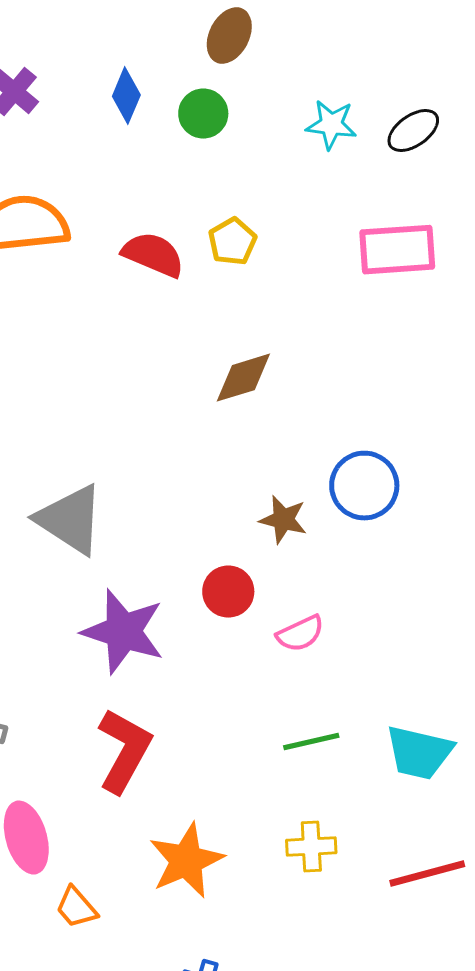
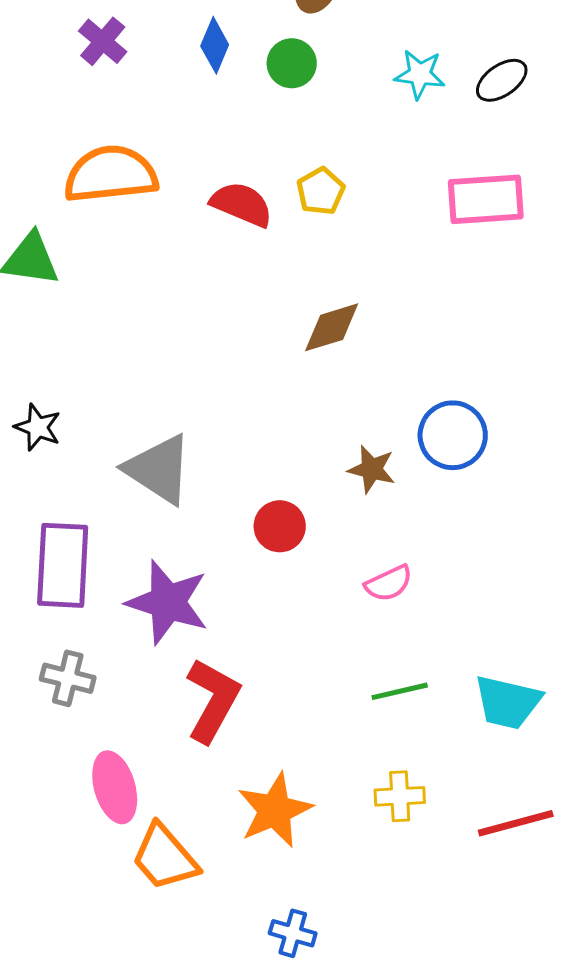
red circle: (228, 592) -> (280, 526), moved
purple star: (123, 632) -> (168, 602), moved
orange trapezoid: (76, 908) -> (165, 857), size x1.6

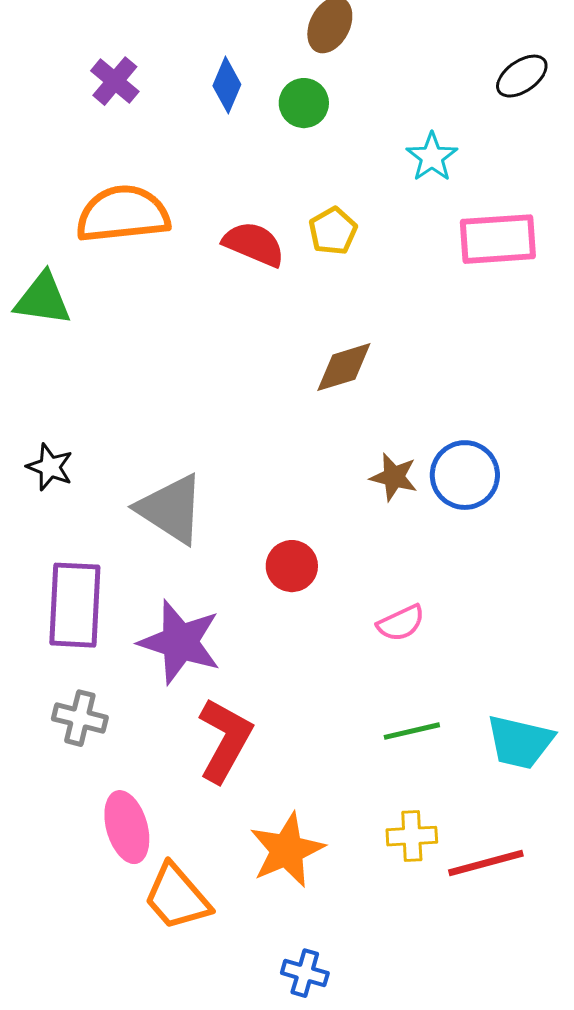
cyan star: (420, 74) -> (432, 157), moved, turned 30
black ellipse: (502, 80) -> (522, 76), moved
brown star: (372, 469) -> (394, 477), moved
red line: (516, 823) -> (486, 863), moved

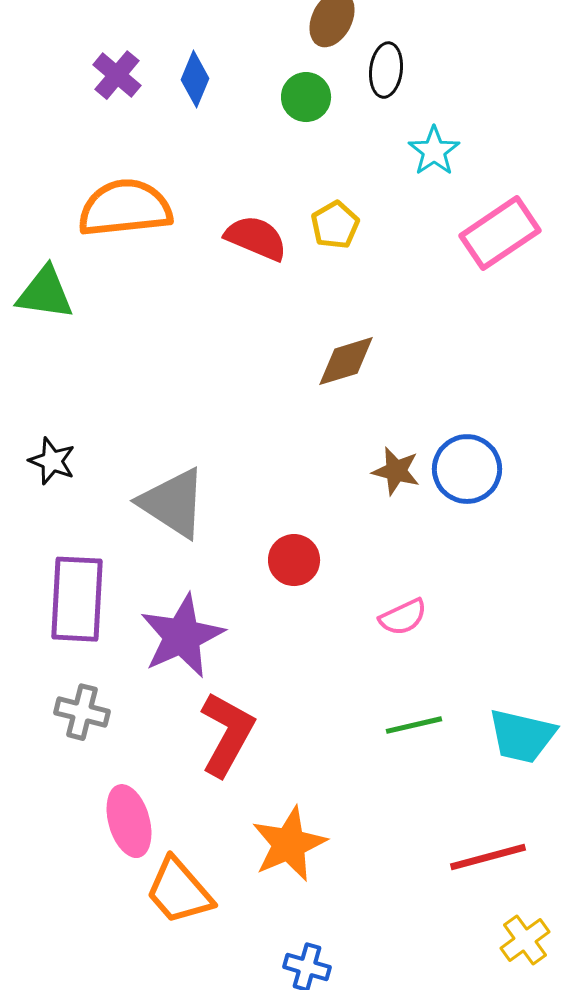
black ellipse: (522, 76) -> (386, 70), moved, turned -48
blue diamond: (227, 85) -> (195, 79), moved
pink rectangle: (498, 239) -> (500, 233), turned -30
purple star: (180, 642) -> (182, 636), turned 30
yellow cross: (412, 836) -> (525, 940), moved, turned -33

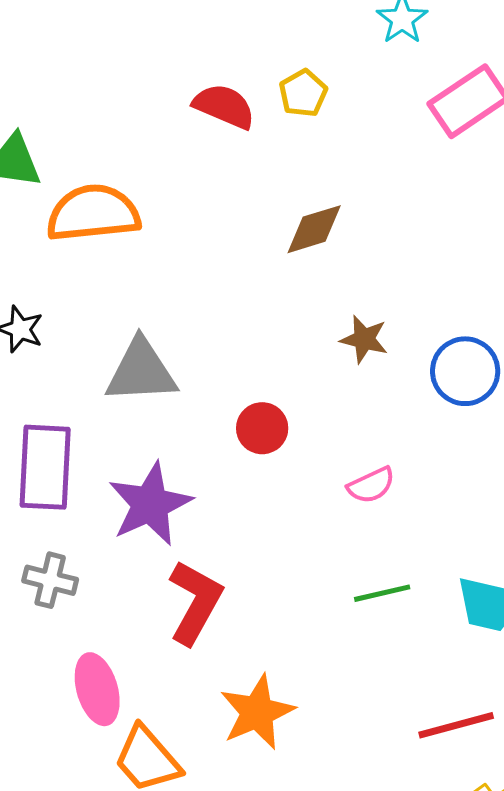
orange semicircle: (125, 208) -> (93, 213), moved
blue circle: (467, 469) -> (465, 371), moved
gray triangle: (173, 503) -> (141, 371), turned -36

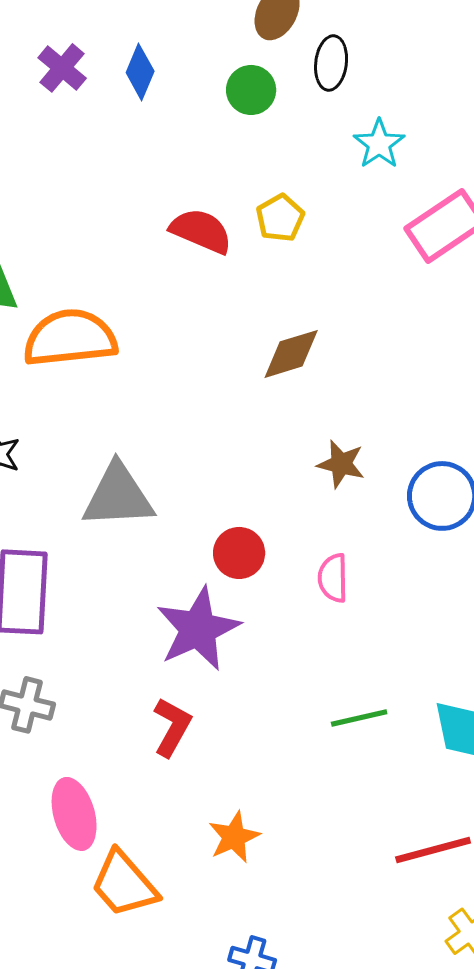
pink semicircle: (371, 485) -> (333, 578), moved, turned 114
purple star: (150, 504) -> (198, 629), moved
red L-shape: (195, 602) -> (172, 727), size x0.7
orange star: (257, 712) -> (234, 837), size x0.7

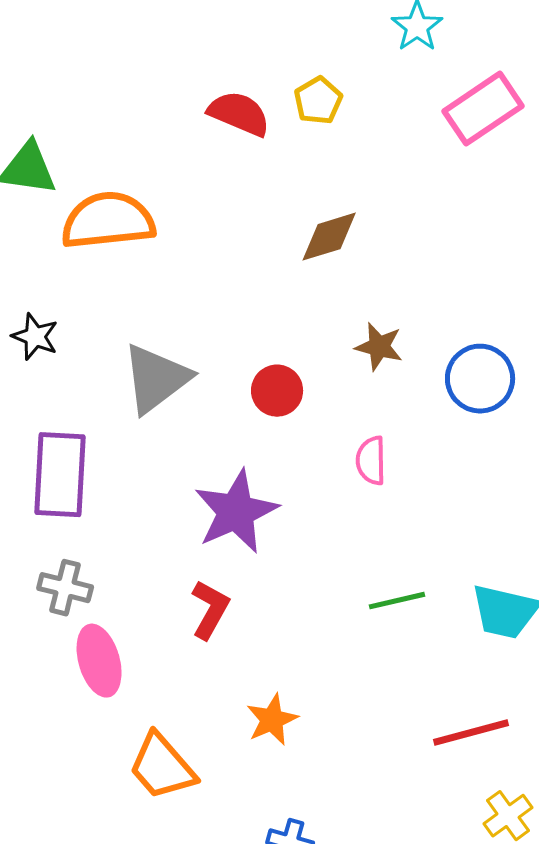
gray triangle: (118, 496) -> (156, 379), turned -34
red circle: (239, 553) -> (277, 391), moved
pink ellipse: (74, 814) -> (99, 661), moved

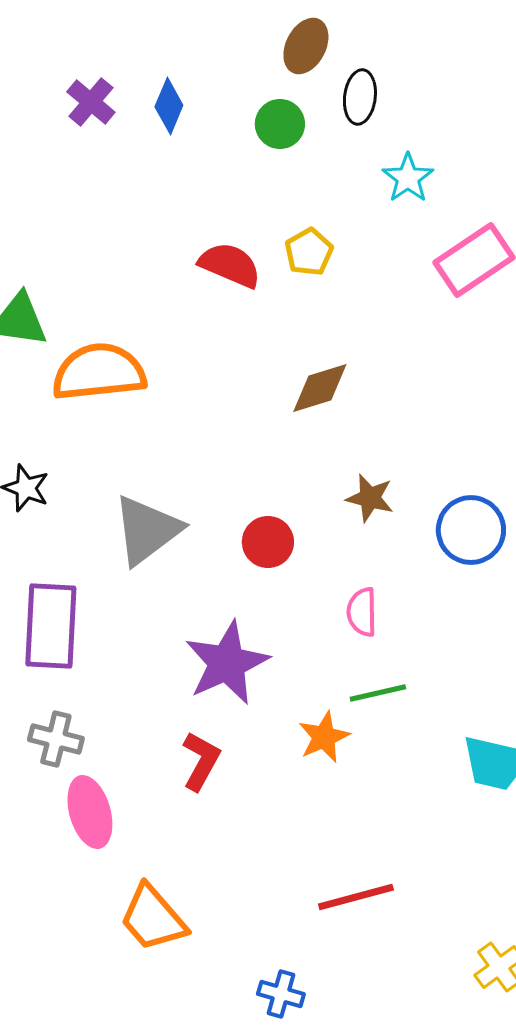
green line: (397, 601) -> (378, 693), moved
orange star: (272, 720) -> (324, 737), moved
red line: (471, 733) -> (356, 897), moved

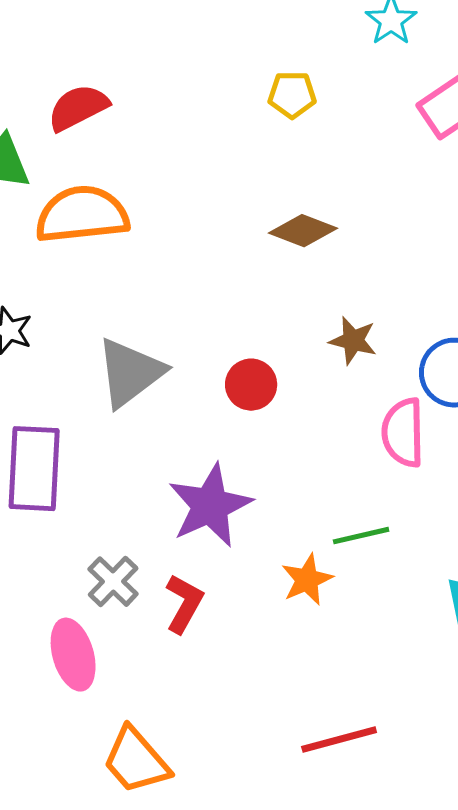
yellow pentagon: (309, 252) -> (292, 95), turned 30
red semicircle: (230, 265) -> (78, 108), moved, turned -50
brown diamond: (320, 388) -> (303, 231), turned 38
pink semicircle: (362, 612) -> (403, 433), moved, size x1.4
gray cross: (56, 739) -> (113, 582), moved, turned 30

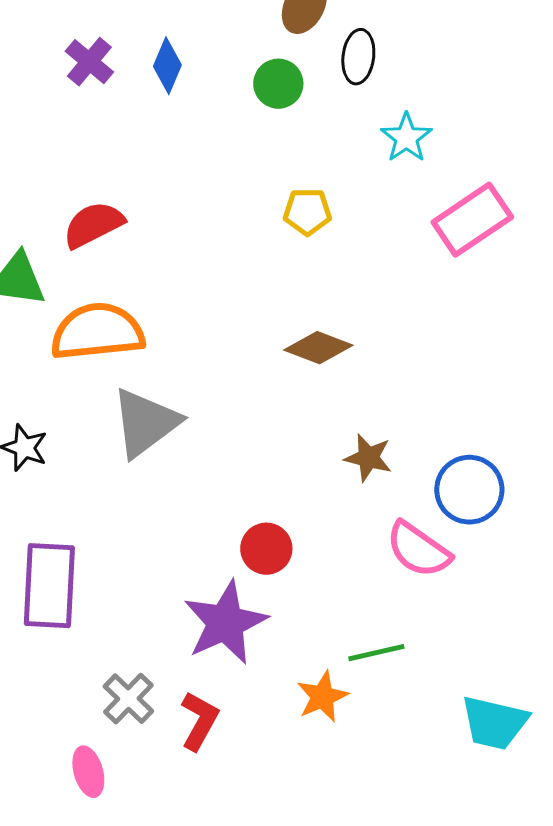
gray triangle: (130, 373) -> (145, 423), moved
red circle: (251, 385) -> (266, 549), moved
pink semicircle: (403, 433) -> (418, 550), turned -54
pink ellipse: (73, 655) -> (88, 772), size x0.7

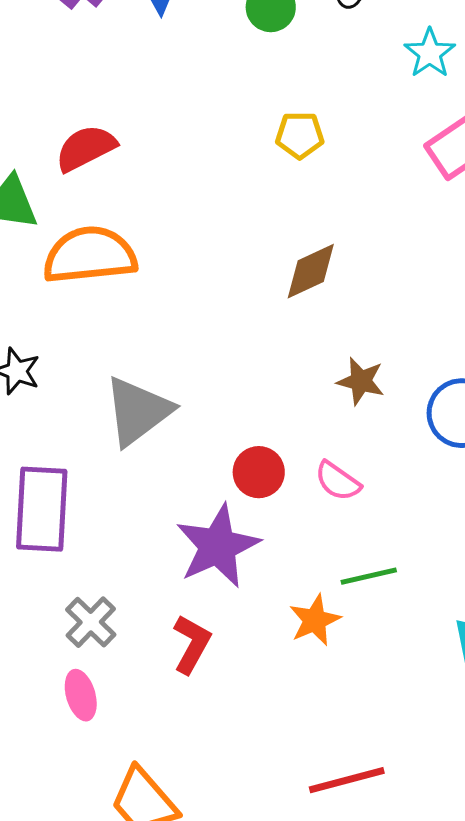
cyan star: (406, 138) -> (430, 53), moved
brown diamond: (318, 348) -> (311, 271), turned -46
gray triangle: (145, 423) -> (138, 411), moved
pink semicircle: (418, 550) -> (338, 481), moved, size x0.7
gray cross: (128, 699) -> (91, 622), moved

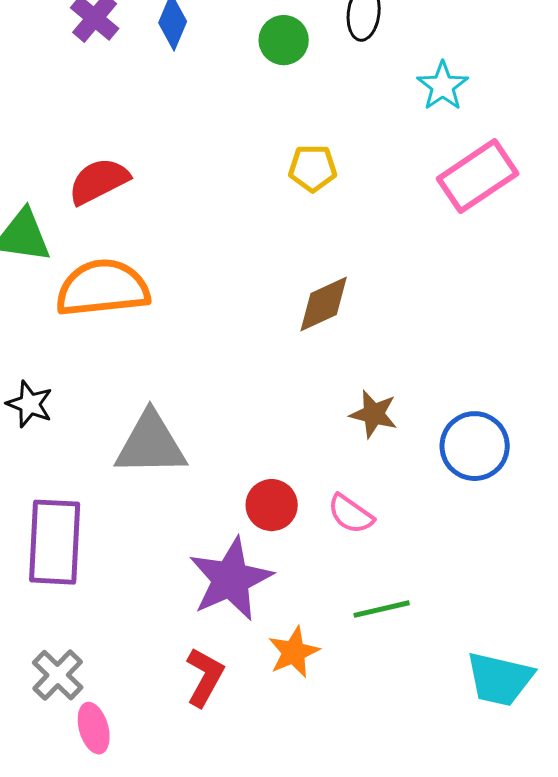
gray triangle: (138, 411) -> (151, 444), turned 36
orange star: (315, 620) -> (294, 652), moved
gray cross: (91, 622) -> (58, 675), moved

